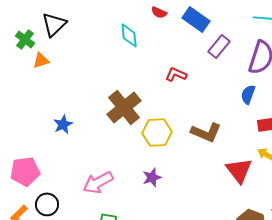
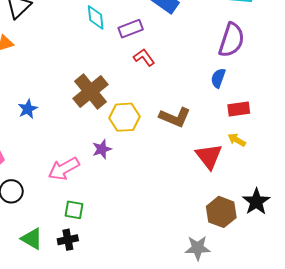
purple rectangle: (219, 46) -> (131, 29), moved, turned 30
red L-shape: (176, 74) -> (144, 58), turned 30
purple star: (152, 177) -> (102, 149), moved

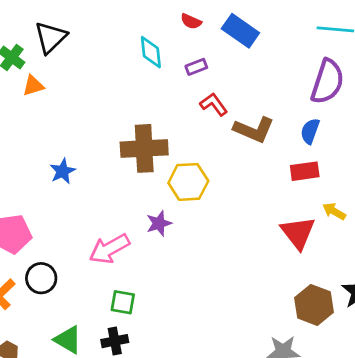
purple rectangle: (131, 29) -> (196, 67), size x0.7
brown cross: (91, 91) -> (144, 148), turned 36
red rectangle: (239, 109) -> (305, 171), moved
brown L-shape: (175, 117) -> (254, 130), moved

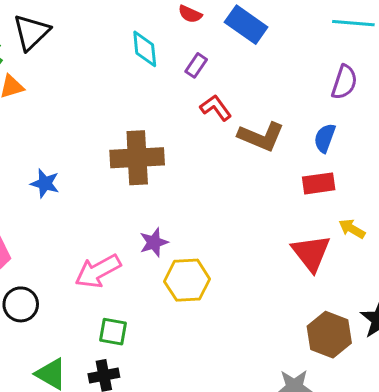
purple rectangle: (196, 67) -> (196, 65), turned -35
purple semicircle: (327, 82) -> (344, 82), size x0.7
blue star: (63, 171) -> (45, 183), turned -30
yellow hexagon: (188, 182) -> (187, 280), moved

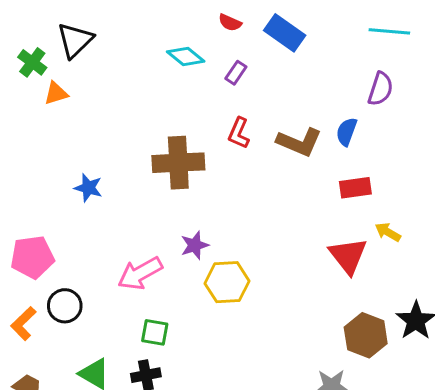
cyan diamond: (145, 49) -> (186, 56), turned -45
red L-shape: (216, 108) -> (239, 133), moved, turned -120
blue semicircle: (325, 138) -> (347, 132), moved

